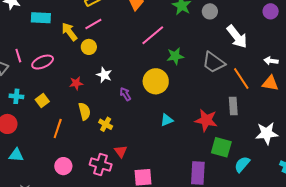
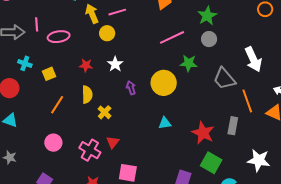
gray circle: (210, 11) -> (209, 39), moved

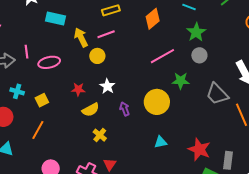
yellow semicircle: (87, 95) -> (91, 110), moved, turned 66
orange line: (57, 105) -> (38, 130), moved
gray rectangle: (233, 126) -> (228, 160), moved

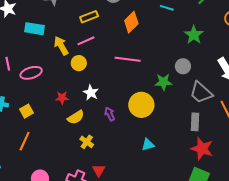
green star: (196, 32) -> (194, 35), moved
gray circle: (199, 55) -> (183, 66), moved
pink line: (162, 56) -> (128, 59), moved, turned 40
red star: (199, 149) -> (202, 149), moved
gray rectangle: (228, 160) -> (195, 122), moved

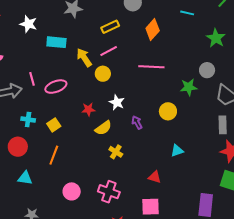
yellow circle: (141, 105) -> (168, 111), size x0.7
red triangle: (99, 170) -> (155, 177), moved, turned -40

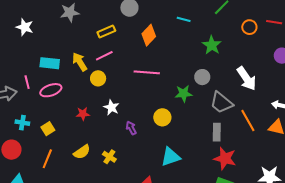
cyan rectangle: (56, 42) -> (50, 63), moved
yellow semicircle: (103, 128) -> (82, 152), moved
cyan triangle: (177, 151) -> (171, 157), size x1.5

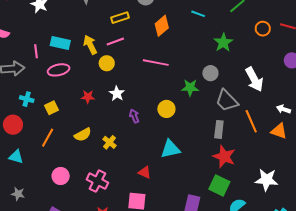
pink line: (27, 82) -> (36, 51), moved

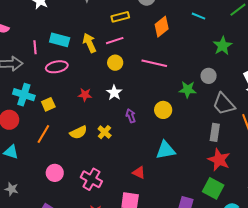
yellow circle: (107, 63) -> (115, 63), moved
cyan cross: (27, 99) -> (24, 95), size x1.5
yellow cross: (110, 142) -> (105, 132), moved

